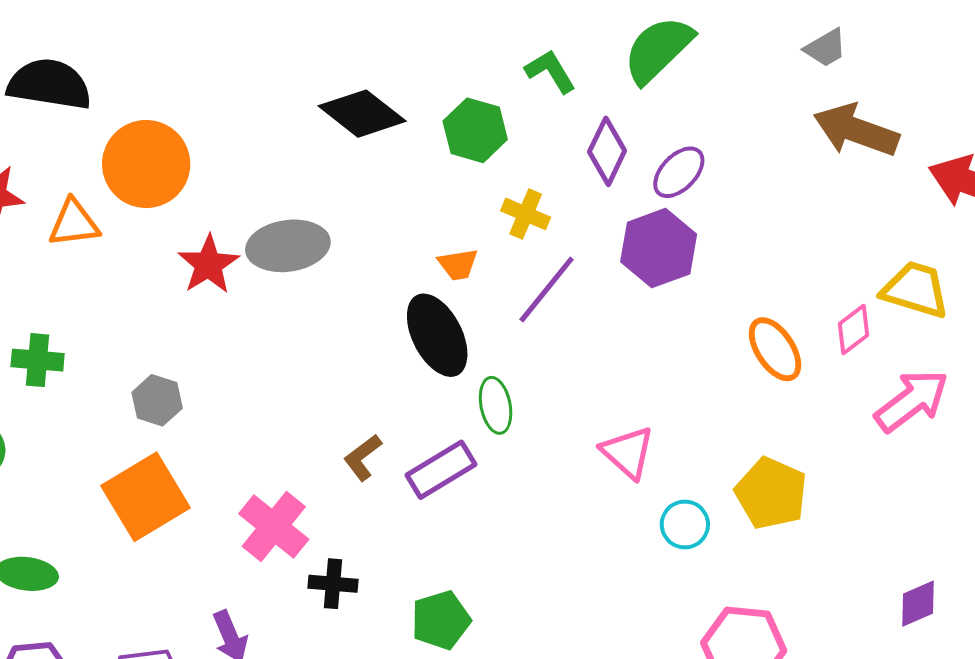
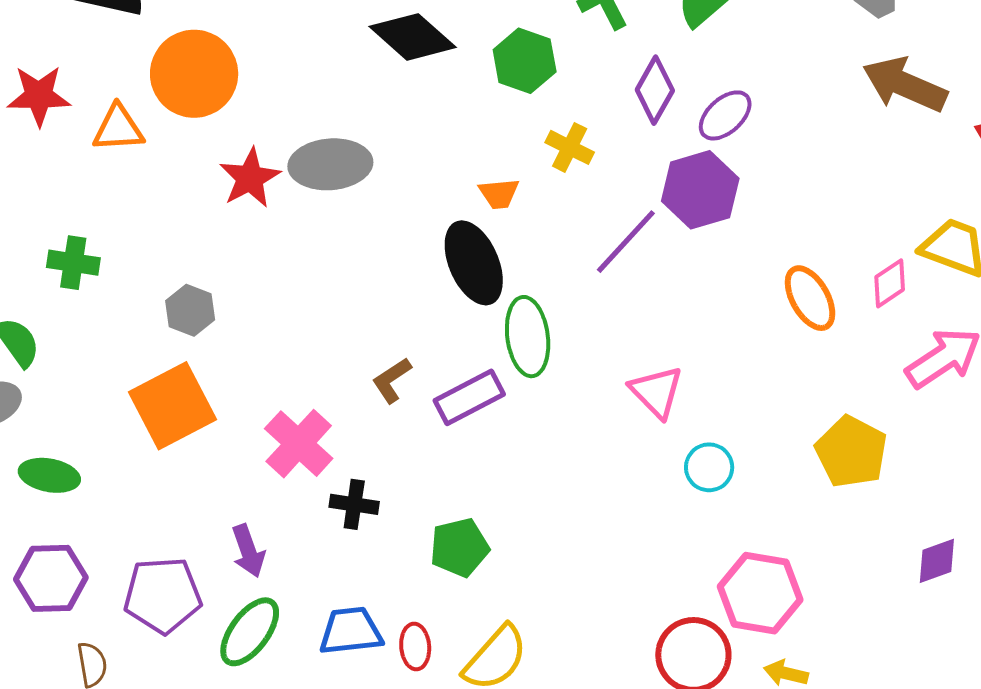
purple line: (547, 290) -> (626, 242), moved
green ellipse: (496, 405) -> (528, 337), size x1.4
yellow pentagon: (771, 493) -> (851, 452), moved

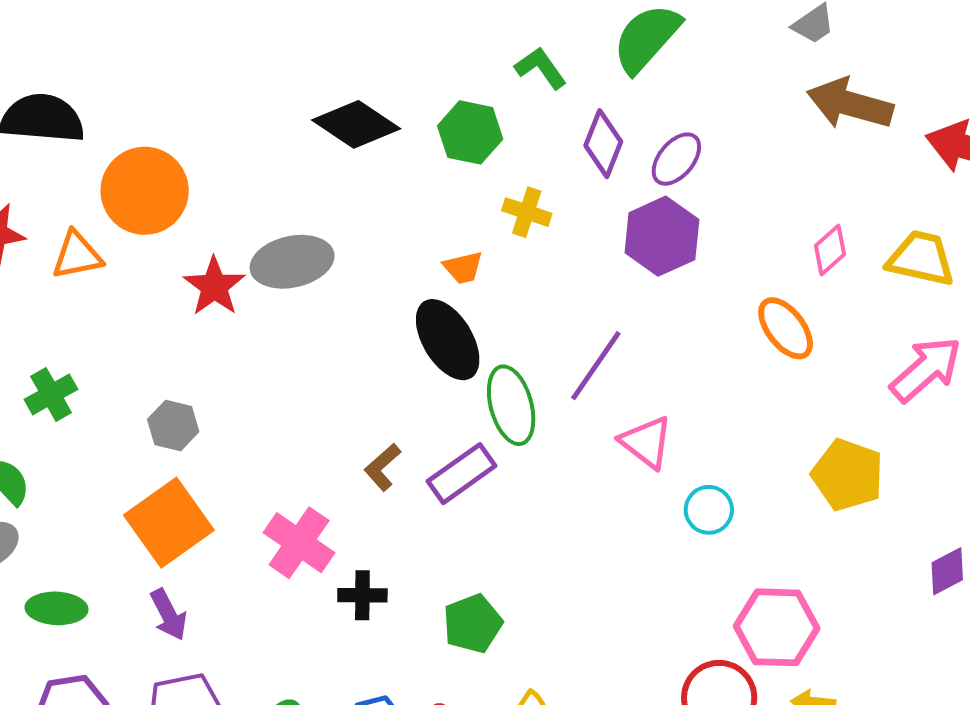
purple line: (626, 242) -> (596, 366), moved
green cross: (73, 263) -> (51, 394), turned -30
pink diamond: (890, 283) -> (830, 250), moved
purple arrow: (248, 551) -> (169, 615), moved

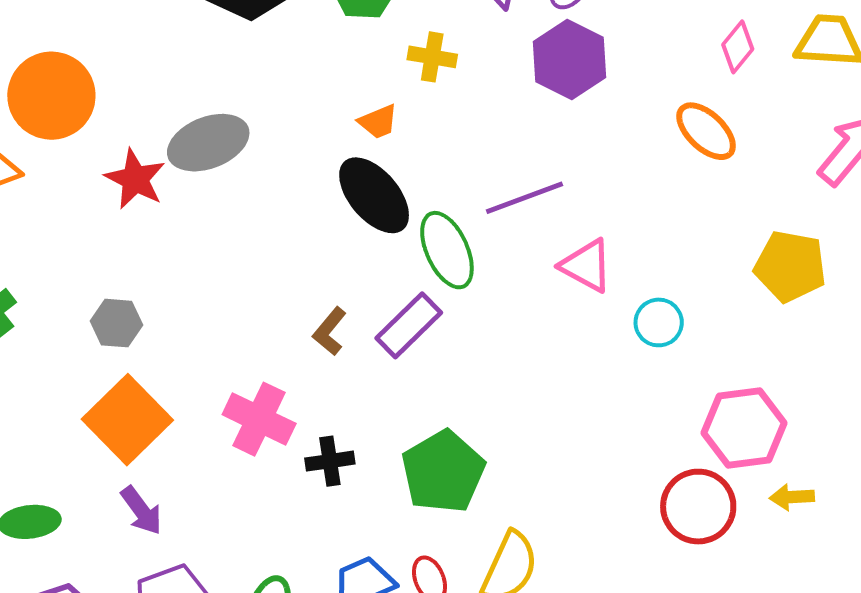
purple line: (596, 366) -> (524, 198), turned 44
green pentagon: (473, 623) -> (443, 472), size x1.4

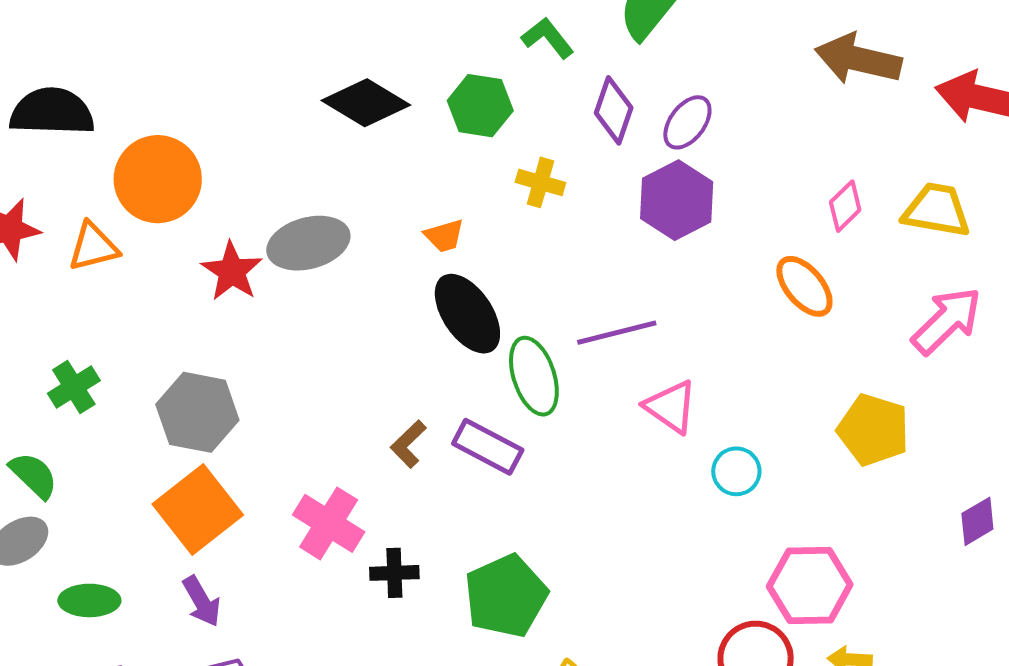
orange trapezoid: (378, 122) -> (444, 236), moved
gray hexagon: (116, 323) -> (197, 412), size x1.6
purple rectangle: (409, 325) -> (488, 447), turned 66

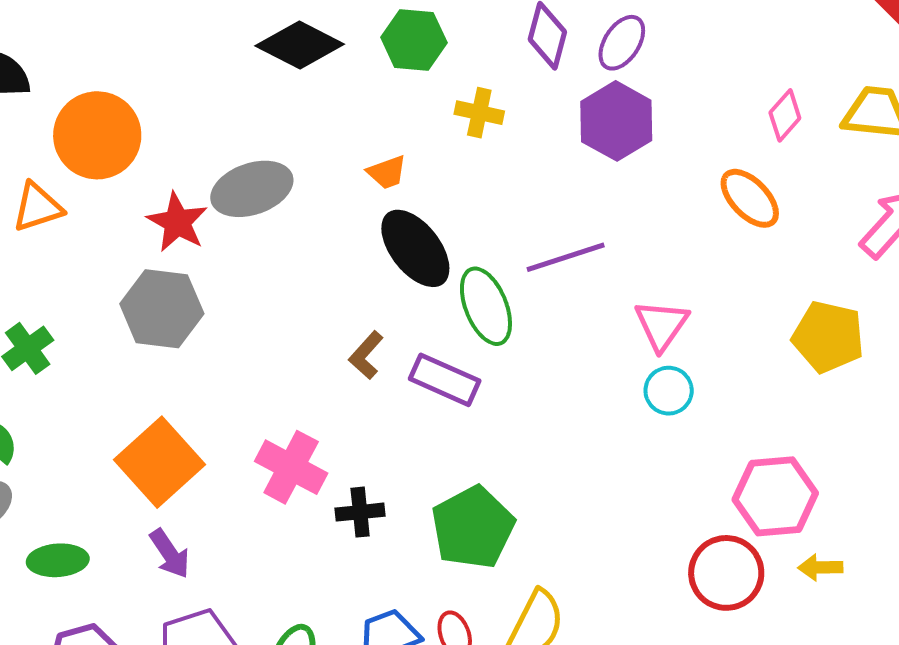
pink triangle: (671, 407) -> (662, 325), moved, turned 34
gray hexagon: (197, 412) -> (162, 309), moved
brown L-shape: (408, 444) -> (366, 355), moved
cyan circle: (736, 471) -> (669, 391), moved

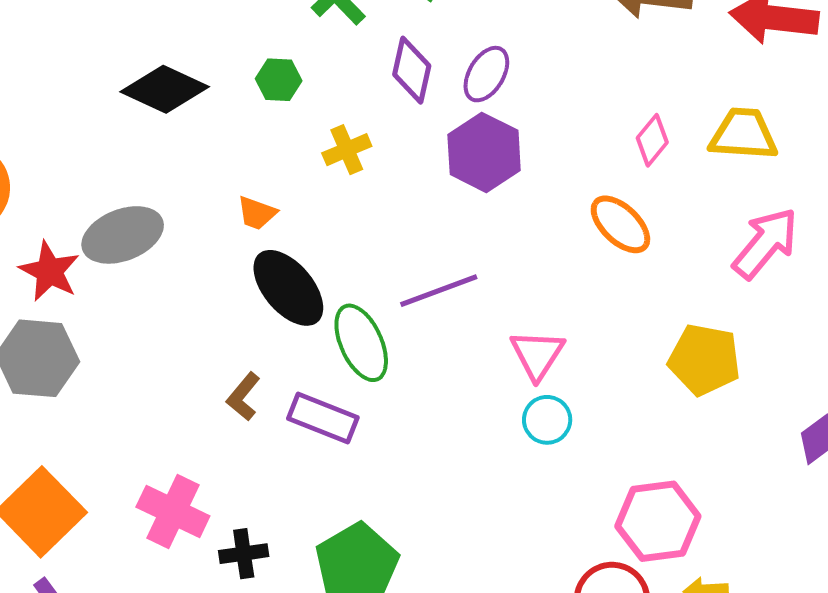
green hexagon: (414, 40) -> (279, 80), size x0.7
yellow cross: (479, 113) -> (347, 150), turned -33
orange trapezoid: (387, 172) -> (257, 213), turned 42

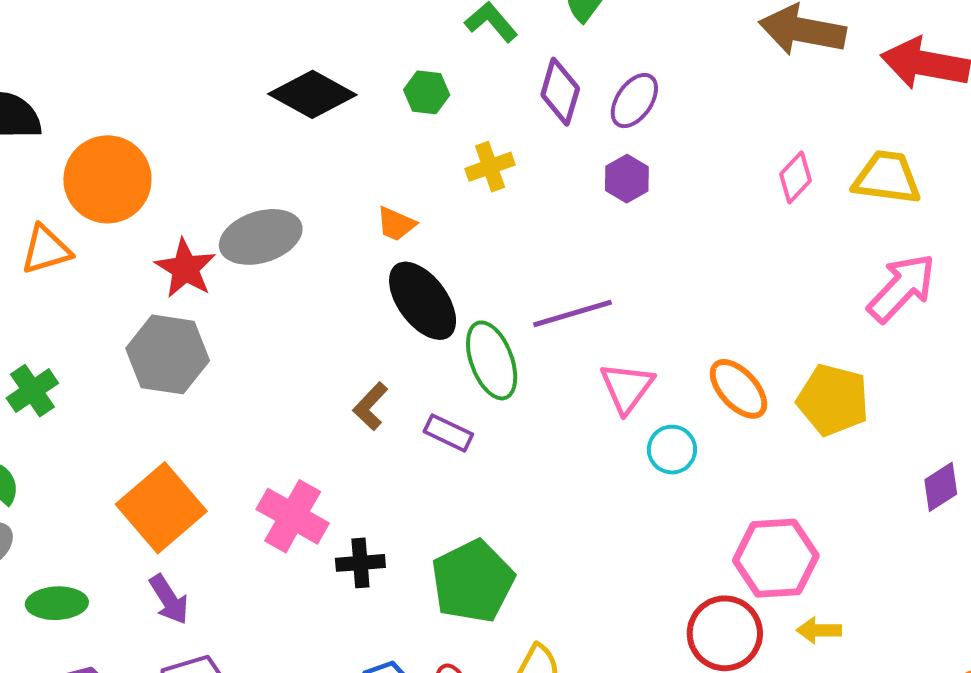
purple hexagon: (484, 152) -> (627, 179), size x0.6
orange ellipse: (620, 224) -> (738, 389), moved
pink triangle: (537, 355) -> (627, 388), moved
purple rectangle: (323, 418) -> (448, 433), size x0.7

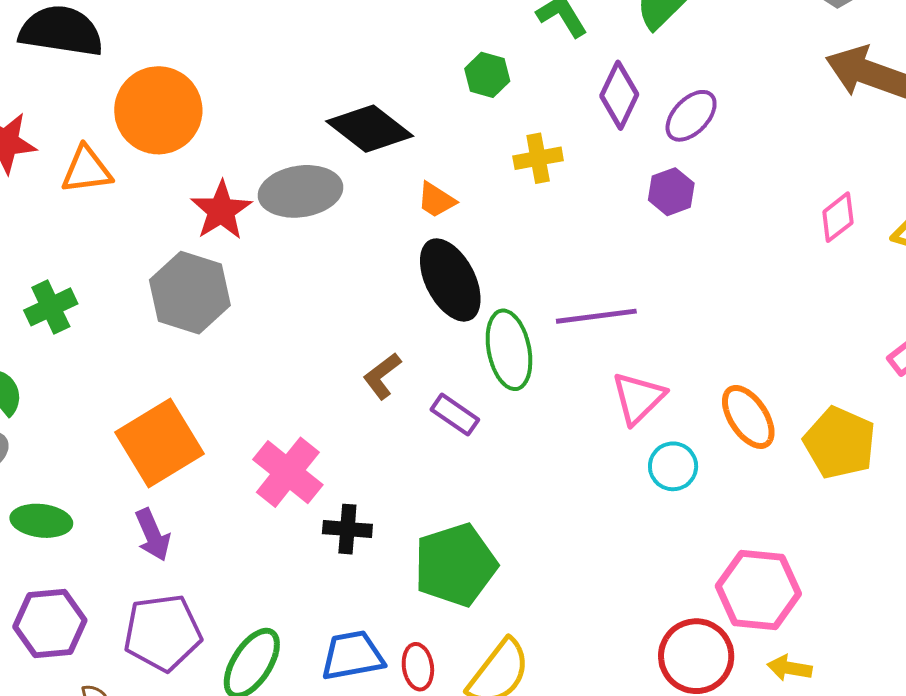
black diamond: (312, 94) -> (370, 129), moved

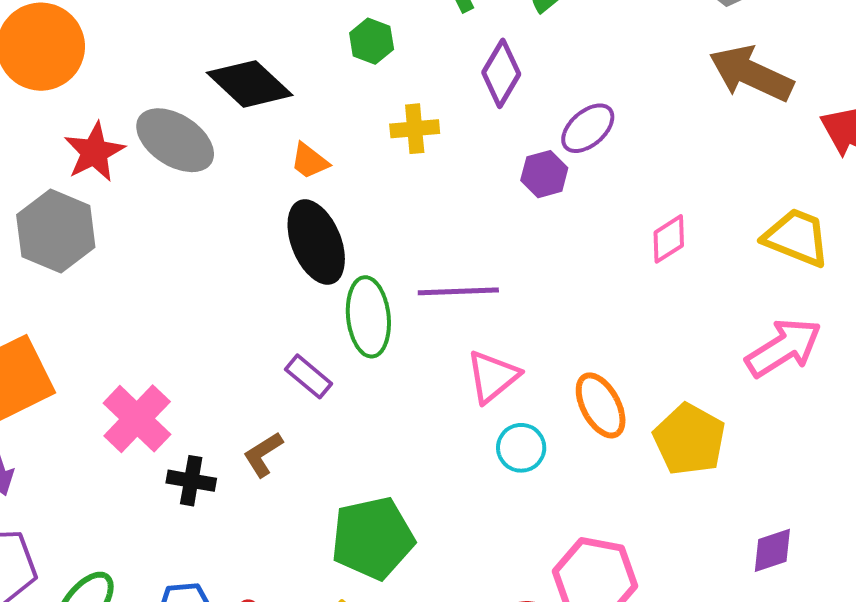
purple ellipse: (691, 116) -> (588, 128), moved
gray ellipse: (301, 191) -> (175, 140), turned 36
pink diamond: (838, 217) -> (669, 239), moved
brown L-shape: (382, 376) -> (263, 454), moved
green pentagon: (455, 565) -> (373, 538), moved

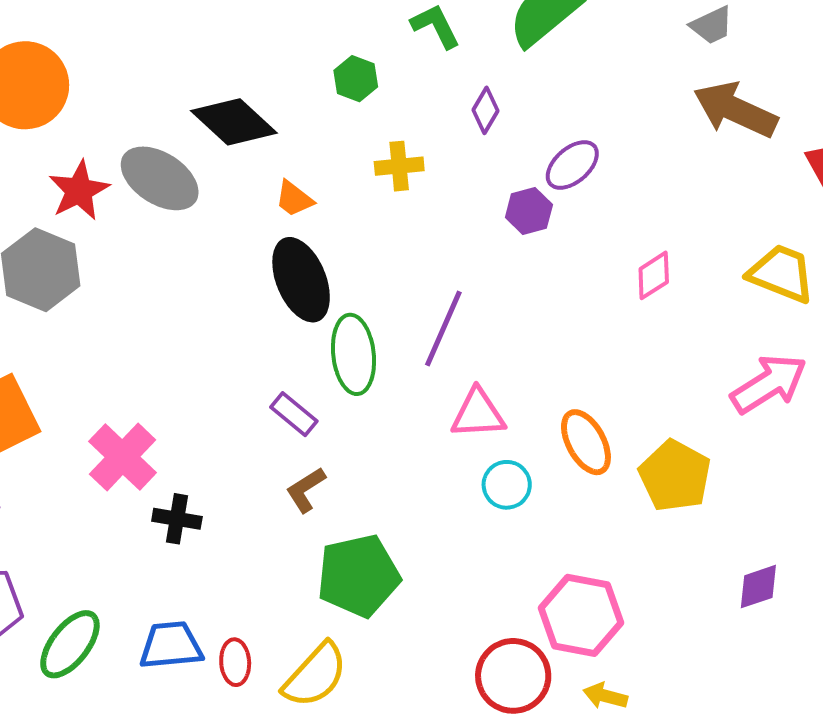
purple diamond: (501, 73) -> (485, 110), size x0.7
purple line: (458, 291) -> (443, 329), turned -64
pink triangle: (493, 377) -> (478, 414), turned 36
brown L-shape: (263, 454) -> (306, 490), moved

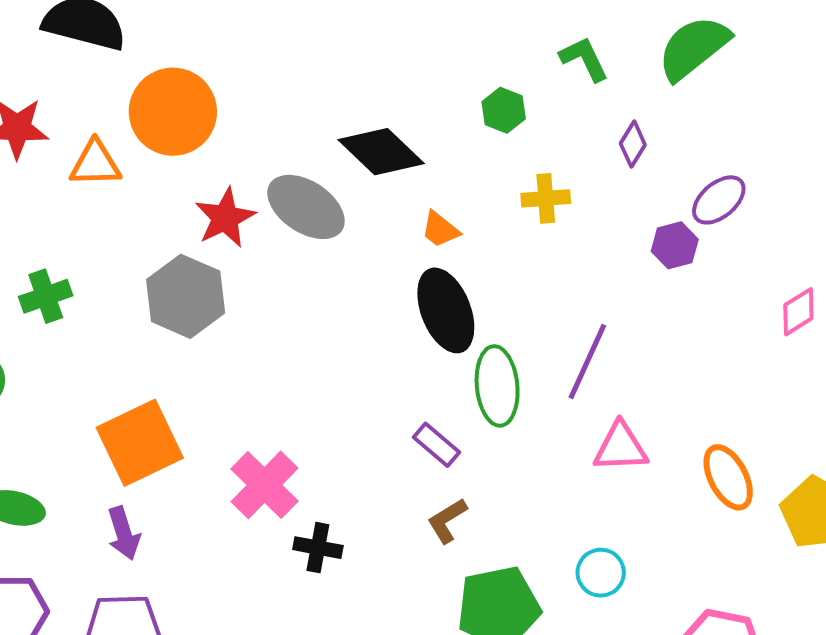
cyan circle: (507, 485) -> (601, 573), moved

